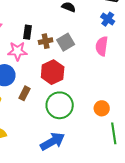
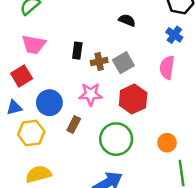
pink star: (17, 51) -> (91, 94), moved
red hexagon: (53, 72) -> (133, 99), moved

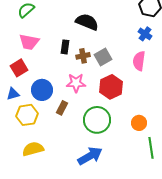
black semicircle: (127, 20) -> (87, 22), moved, size x1.6

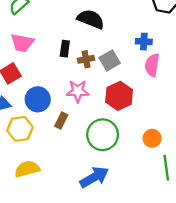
blue cross: (145, 34) -> (144, 42), moved, turned -32

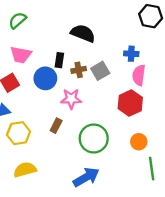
red hexagon: (119, 96) -> (130, 103), moved
blue circle: (38, 99) -> (45, 78), moved

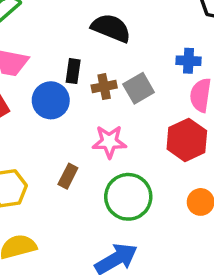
pink star: (71, 99) -> (109, 142), moved

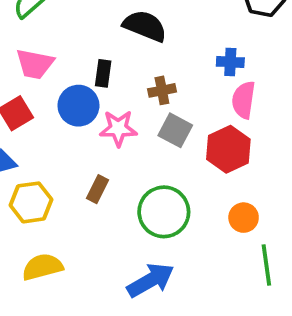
brown cross: (104, 87) -> (162, 90), moved
gray square: (139, 88) -> (175, 130), moved, turned -32
pink star: (109, 142) -> (118, 128), moved

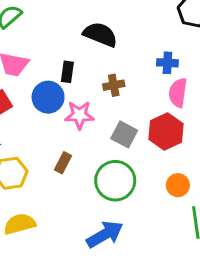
gray square: (175, 130) -> (124, 134), moved

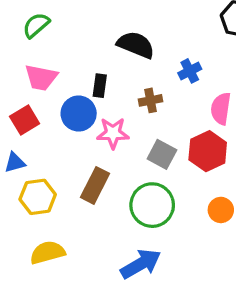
blue cross: (167, 63) -> (190, 71), moved, turned -30
brown rectangle: (63, 163) -> (95, 185), size x1.5

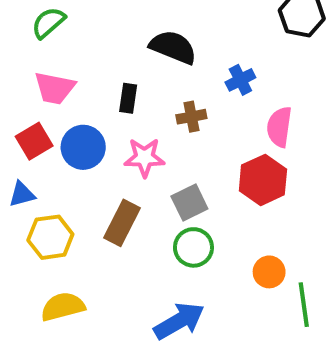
blue circle: (79, 114) -> (83, 147), moved
gray square: (162, 154) -> (189, 202), moved, turned 36
green circle: (152, 205) -> (193, 247), size x0.7
orange circle: (221, 210) -> (269, 272), moved

